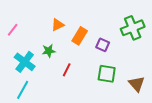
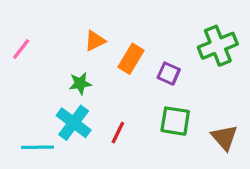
cyan cross: (25, 62) -> (74, 123), moved
red line: (67, 70) -> (118, 133), moved
cyan line: (23, 90) -> (38, 147), turned 60

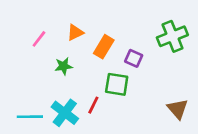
pink line: (21, 49) -> (39, 39), moved
green square: (175, 121) -> (117, 84), moved
cyan cross: (74, 123) -> (65, 113), moved

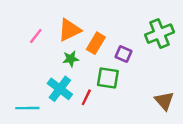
orange triangle: (75, 32) -> (69, 30), size x1.5
green star: (64, 66) -> (71, 59), moved
cyan cross: (65, 113) -> (60, 89), moved

